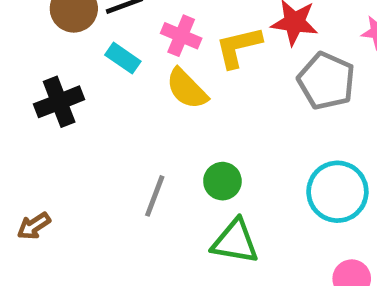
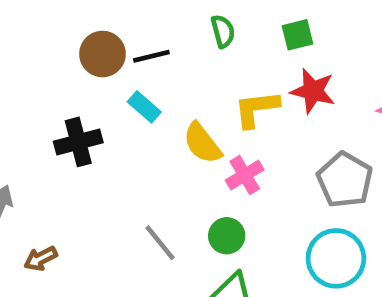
pink cross: (181, 36) -> (245, 175), moved, turned 30
gray pentagon: (326, 81) -> (345, 180), moved
gray line: (155, 196) -> (160, 243), turned -66

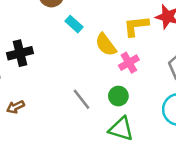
black cross: (78, 142) -> (20, 53), moved

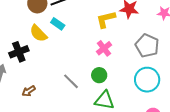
yellow semicircle: (106, 45) -> (38, 33), moved
brown arrow: (15, 107) -> (29, 91), moved

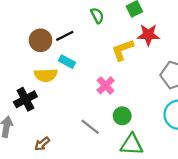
yellow semicircle: (38, 33) -> (46, 75), turned -42
pink cross: (104, 48) -> (106, 85), moved

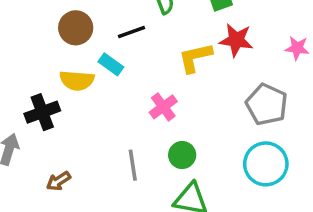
black line: (65, 36) -> (132, 32), moved
gray line: (90, 127) -> (133, 165), turned 36

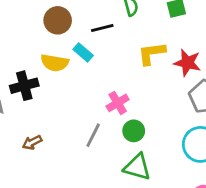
red star: (236, 40) -> (187, 63), moved
pink cross: (163, 107) -> (118, 103), moved
gray line: (133, 165) -> (93, 135), turned 30

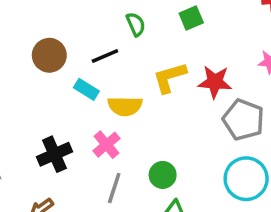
yellow semicircle: (55, 63) -> (125, 106), moved
black cross: (24, 86) -> (55, 154), moved
pink cross: (118, 103) -> (106, 145), moved

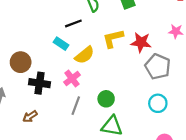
brown circle: (49, 55) -> (21, 62), moved
yellow semicircle: (125, 106) -> (84, 55), turned -42
black cross: (55, 154) -> (39, 83), turned 30
cyan circle: (246, 179) -> (158, 103), size x0.7

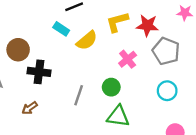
pink cross: (72, 79) -> (128, 59), moved

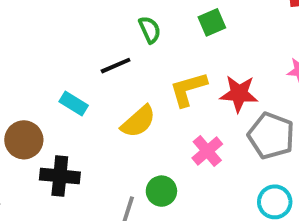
cyan rectangle: (61, 29) -> (74, 104), moved
green circle: (111, 87) -> (161, 191), moved

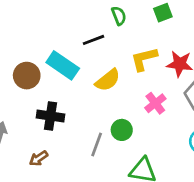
cyan rectangle: (74, 104) -> (63, 65), size x1.6
brown circle: (24, 140) -> (27, 76), moved

